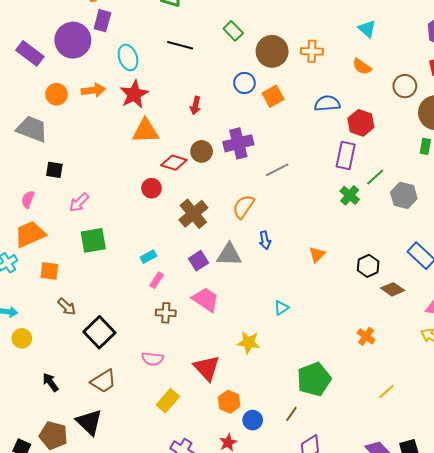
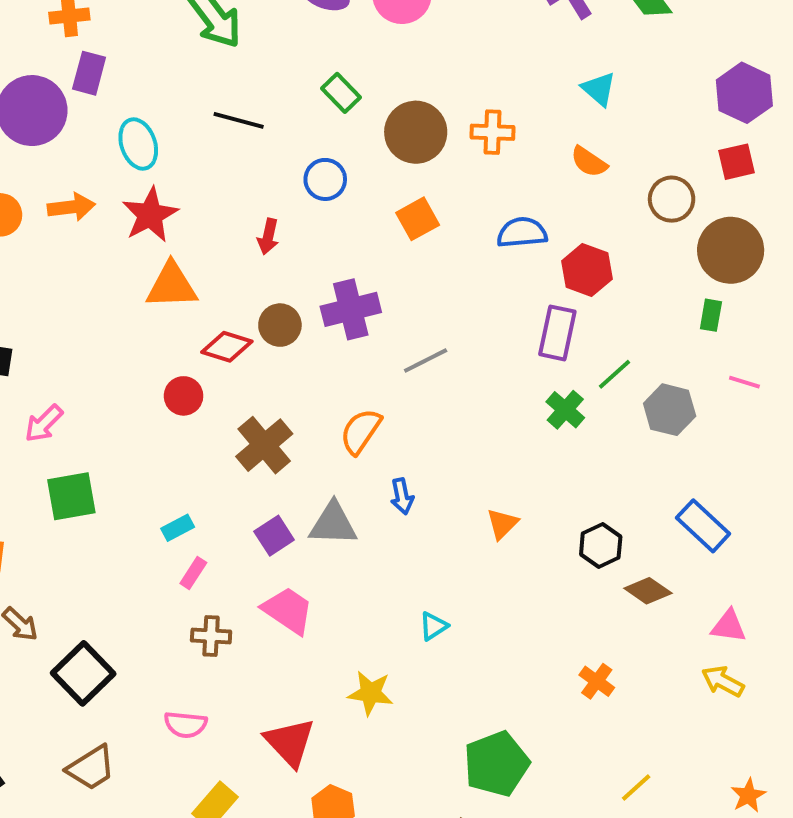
blue circle: (244, 83) -> (325, 179), moved

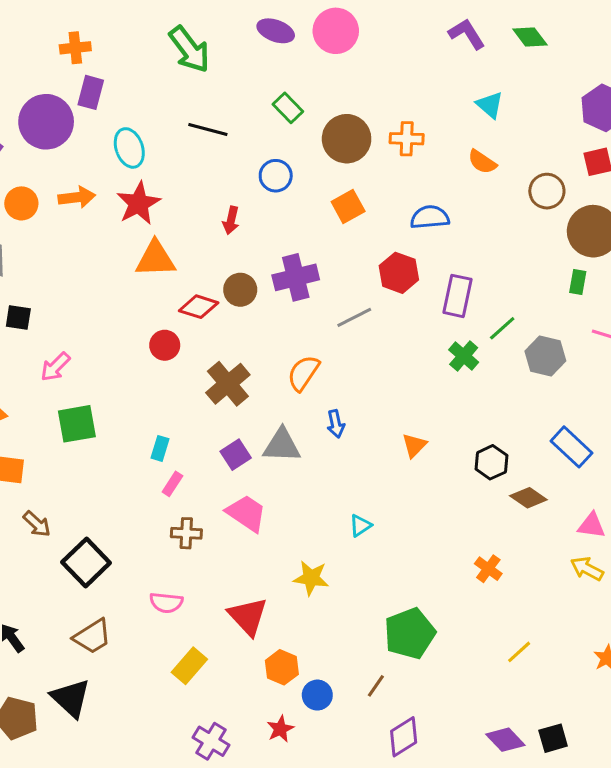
red hexagon: (587, 270) -> (399, 273), moved
cyan rectangle: (178, 528) -> (160, 448), turned -45

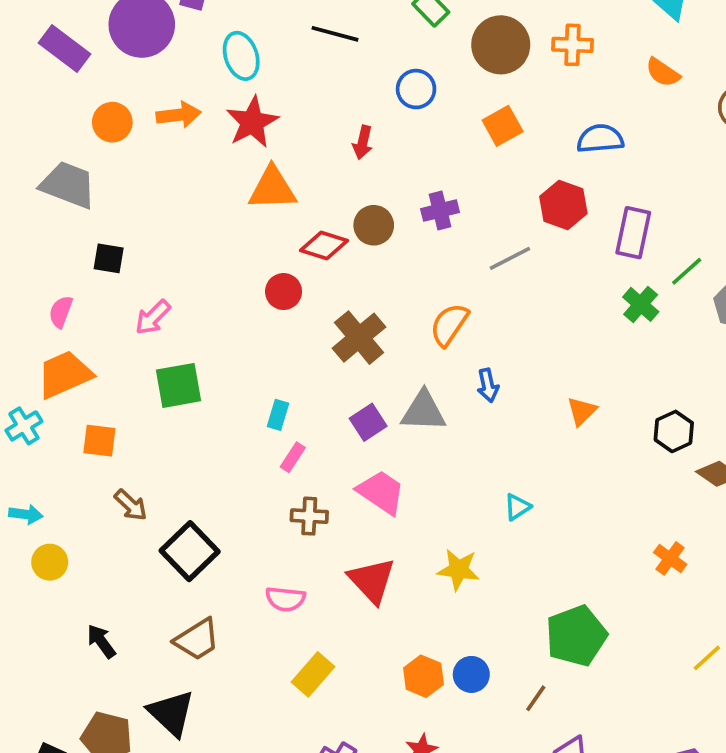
purple cross: (296, 277) -> (440, 211), size x0.7
red triangle: (248, 616) -> (372, 581), moved
blue circle: (317, 695) -> (471, 674), moved

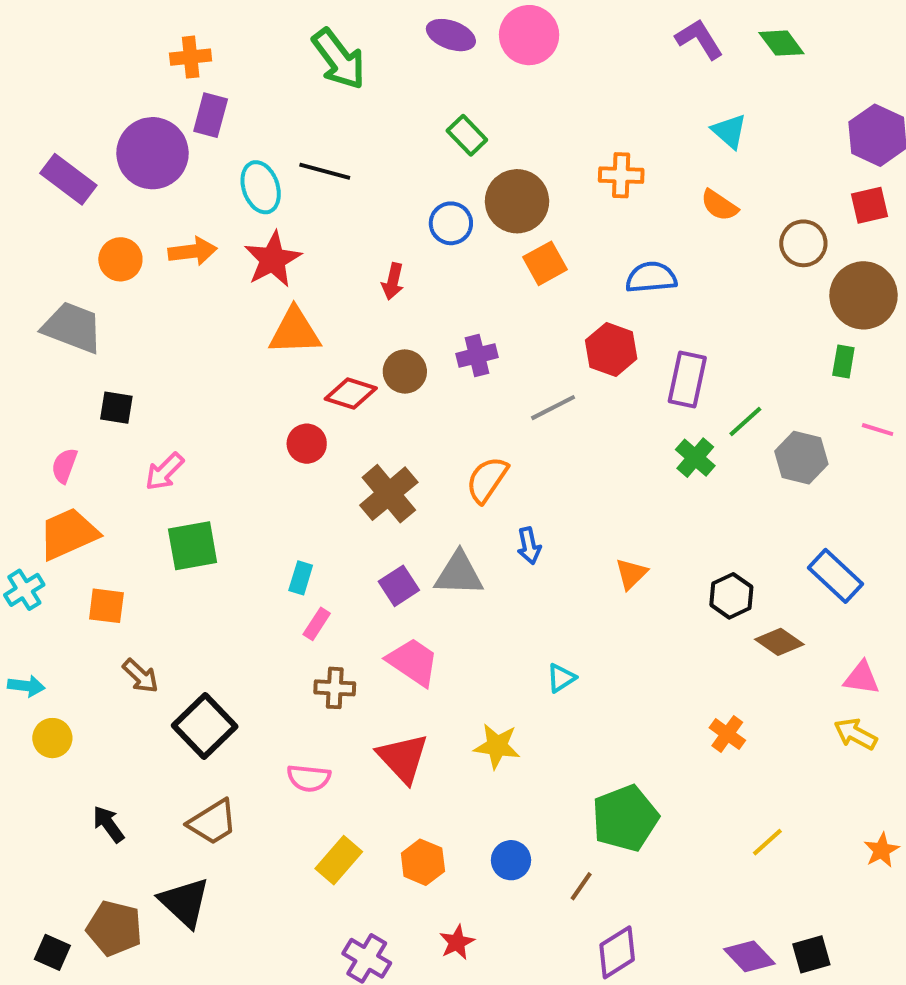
black line: (335, 34) -> (325, 171), moved
brown circle: (501, 45) -> (517, 201), moved
orange hexagon: (423, 676) -> (423, 862), moved

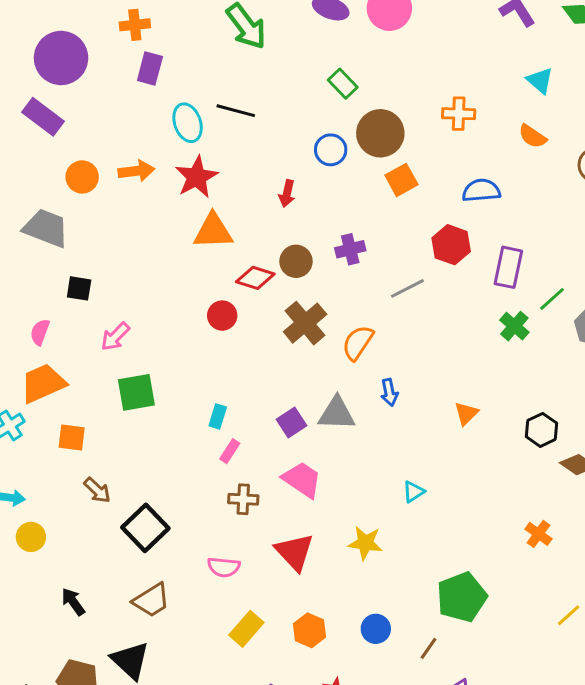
purple circle: (152, 153) -> (61, 58), moved
brown cross: (389, 494) -> (305, 323), moved

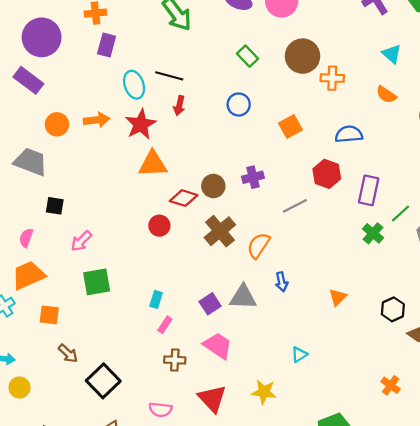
brown circle: (380, 133) -> (303, 56), moved
red arrow: (287, 194) -> (179, 106), moved

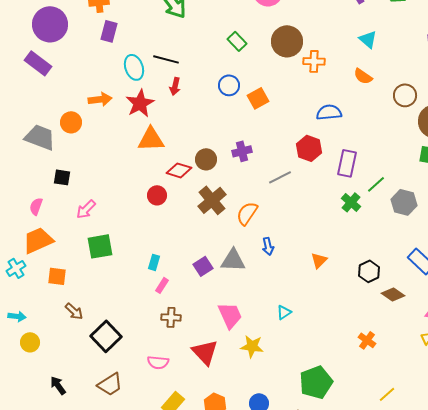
orange circle: (57, 124) -> (71, 122), moved
orange square: (290, 127) -> (258, 98), moved
pink trapezoid: (218, 346) -> (230, 315), moved, turned 32

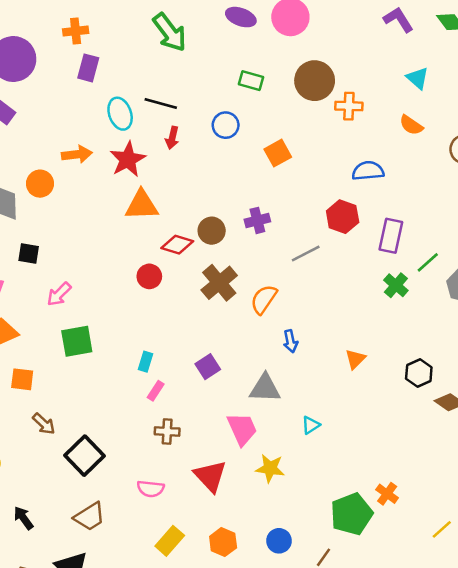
green rectangle: (237, 41) -> (251, 81), turned -30
blue circle: (229, 85) -> (226, 125), moved
gray triangle: (233, 260) -> (265, 388), moved
orange cross: (367, 340) -> (387, 494), moved

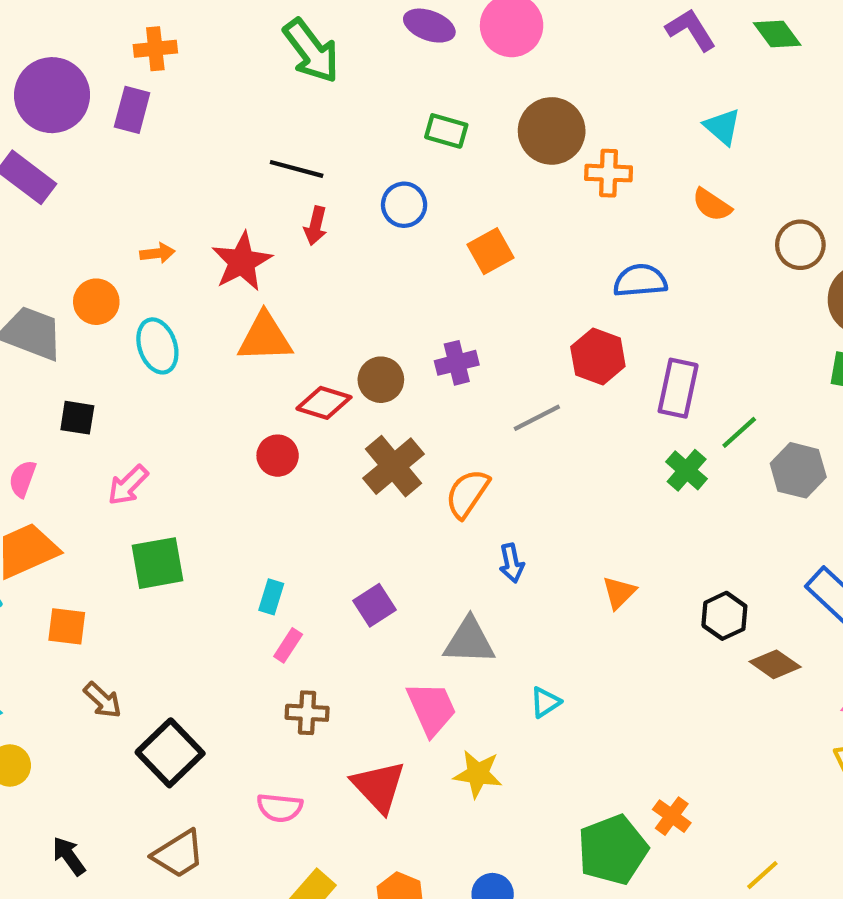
purple rectangle: (88, 68) -> (132, 110), moved
cyan ellipse: (120, 114) -> (157, 346), moved
orange arrow: (77, 154) -> (157, 253), size x0.7

